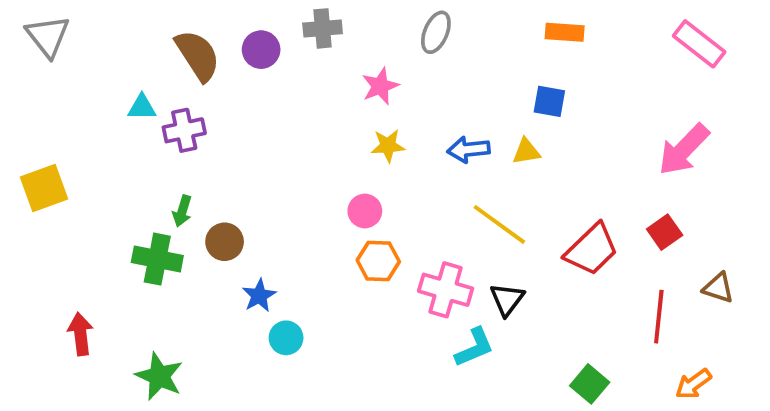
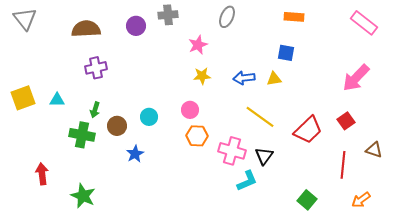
brown semicircle: (198, 55) -> (86, 29), moved, turned -60
cyan triangle: (142, 107) -> (57, 100), moved
cyan circle: (286, 338) -> (149, 117), moved

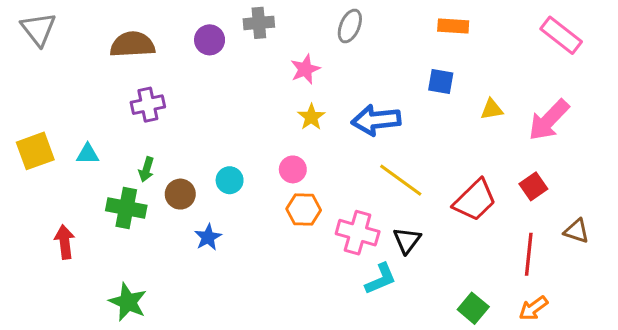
yellow star: (202, 76) -> (311, 117), turned -30
blue arrow: (244, 78) -> (376, 120), size x1.4
yellow triangle: (274, 79) -> (492, 109), moved
red arrow: (42, 174) -> (65, 242), moved
orange arrow: (361, 200) -> (533, 308), moved

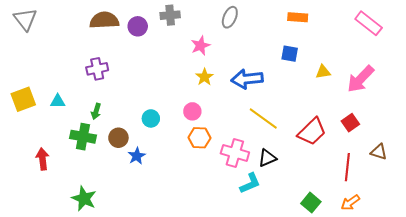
brown semicircle: (132, 45) -> (104, 20), moved
brown circle: (180, 194) -> (118, 138), moved
black triangle: (407, 240) -> (267, 158), turned 30

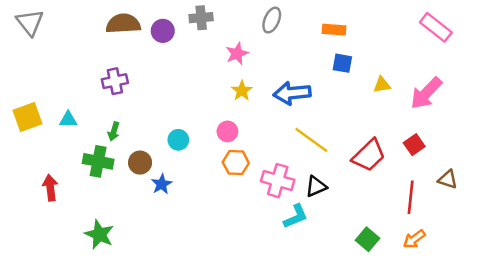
orange rectangle: (298, 17) -> (334, 30), moved

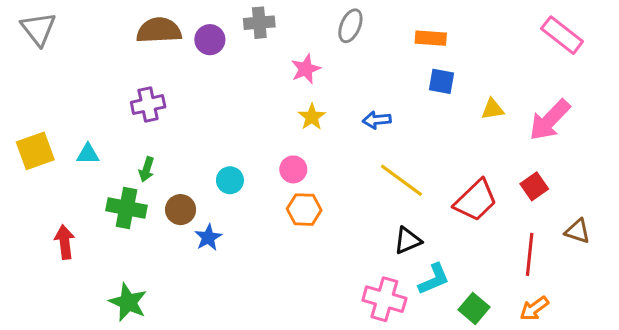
blue arrow: (292, 93) -> (377, 120), size x0.6
pink cross: (278, 181) -> (384, 299), moved
cyan L-shape: (296, 216) -> (434, 279), moved

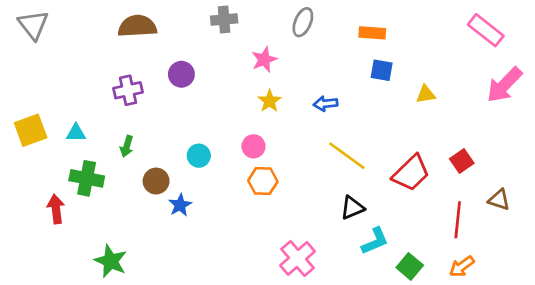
purple circle: (210, 40) -> (181, 74), moved
pink arrow: (550, 120) -> (504, 85), moved
green cross: (126, 208) -> (87, 178), moved
pink cross: (384, 299) -> (298, 258), moved, turned 33

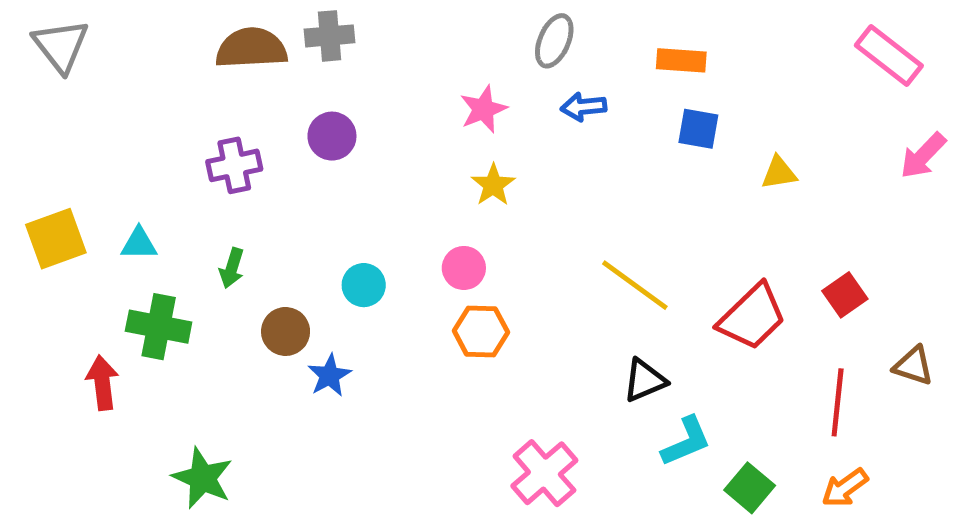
gray cross: (224, 20) -> (330, 36), moved
pink arrow: (504, 85) -> (923, 156), size x0.7
blue arrow: (326, 104) -> (584, 107), moved

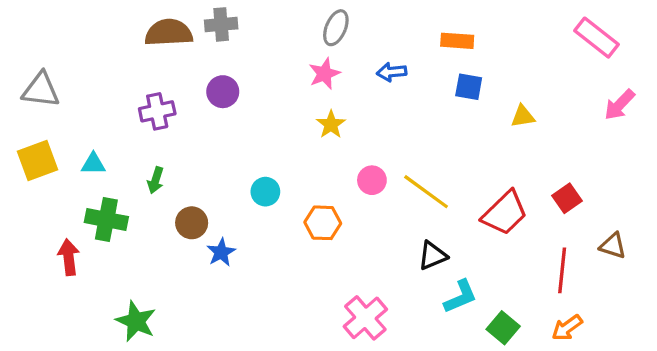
gray ellipse: (554, 41) -> (336, 28), moved
gray triangle: (61, 46) -> (41, 90), moved, turned -45
pink circle: (464, 268) -> (372, 180), moved
cyan circle: (364, 285) -> (265, 192), moved

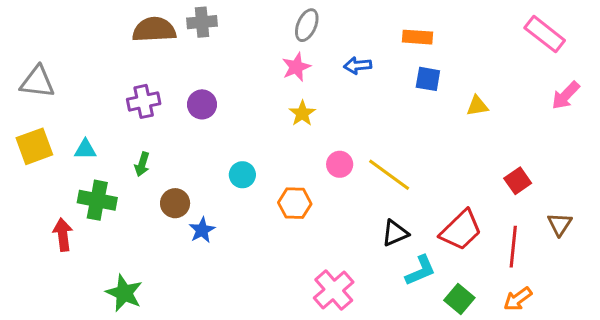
purple circle: (223, 92) -> (202, 104), moved
red trapezoid: (505, 213) -> (461, 230), moved
brown triangle: (613, 246) -> (560, 224), turned 45

